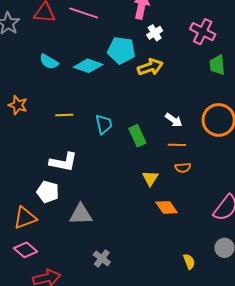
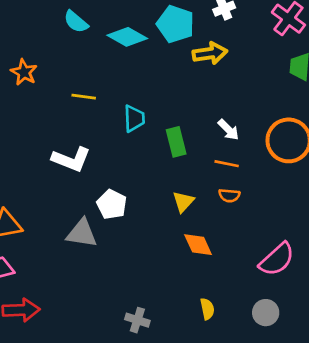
white pentagon: (48, 192) -> (112, 204), moved
gray cross: (102, 258) -> (137, 320), moved, turned -30
yellow semicircle: (189, 261) -> (207, 309), moved

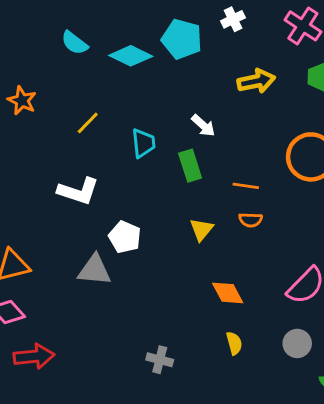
yellow arrow: (210, 53) -> (256, 81), moved
yellow line: (84, 97) -> (88, 123), turned -50
white arrow: (228, 130) -> (203, 126), moved
orange diamond: (198, 245) -> (228, 293), moved

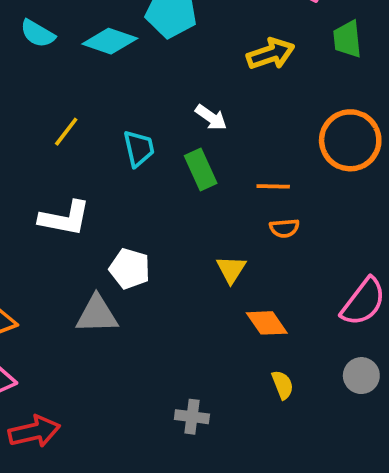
yellow triangle: (202, 229) -> (231, 269), moved

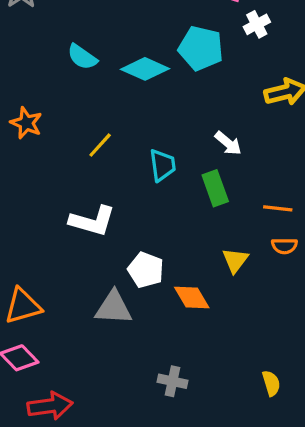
yellow triangle: (231, 269) -> (235, 260), moved
orange diamond: (267, 323) -> (192, 298), moved
gray cross: (192, 417) -> (172, 381), moved

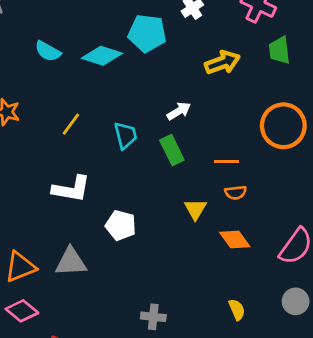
white arrow: (228, 143) -> (179, 111), turned -65
orange diamond: (192, 298) -> (235, 239), moved
gray triangle: (114, 308) -> (71, 262), moved

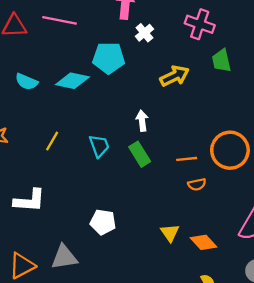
white arrow: (179, 111) -> (142, 121), turned -60
orange circle: (283, 126) -> (230, 150), moved
white L-shape: (71, 189) -> (29, 201), moved
yellow triangle: (195, 209) -> (170, 233), moved
orange diamond: (235, 239) -> (203, 242), moved

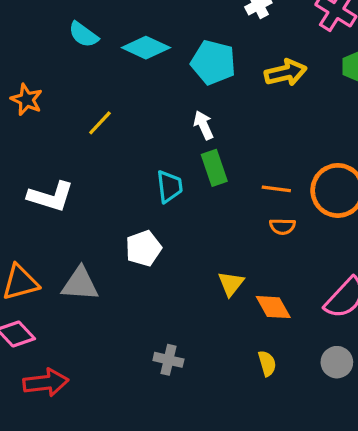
cyan pentagon: (109, 58) -> (213, 62), moved
white arrow: (142, 121) -> (203, 125), moved, turned -30
cyan trapezoid: (99, 146) -> (169, 187), moved
white pentagon: (103, 222) -> (144, 248), turned 30

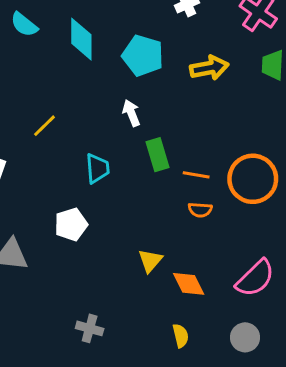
cyan diamond: (146, 48) -> (81, 39), turned 63
yellow line: (100, 123) -> (44, 126), moved
green rectangle: (214, 168) -> (157, 155), moved

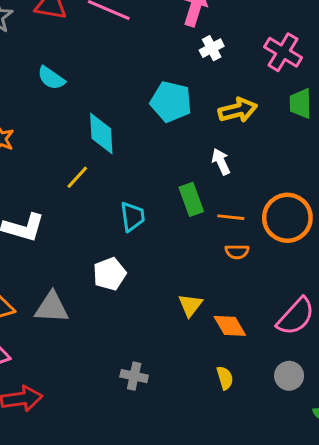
cyan diamond: (81, 39) -> (101, 133), moved
white arrow: (131, 113) -> (221, 162), moved

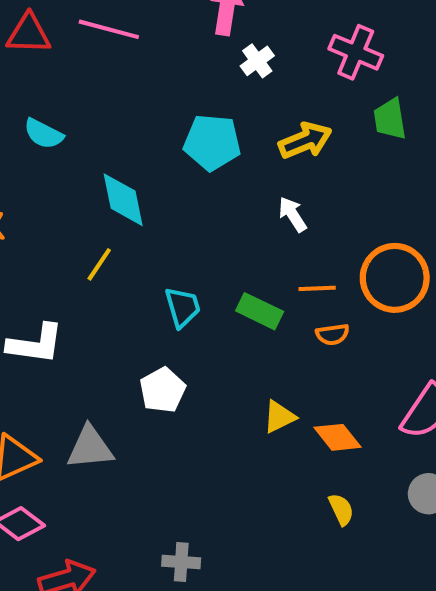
green rectangle: (191, 199) -> (260, 311), moved, turned -36
yellow triangle: (190, 305) -> (279, 417), turned 35
gray cross: (134, 376) -> (181, 562), moved

